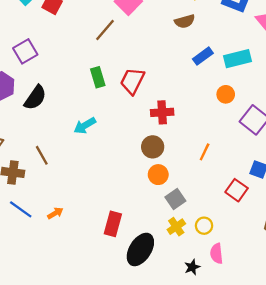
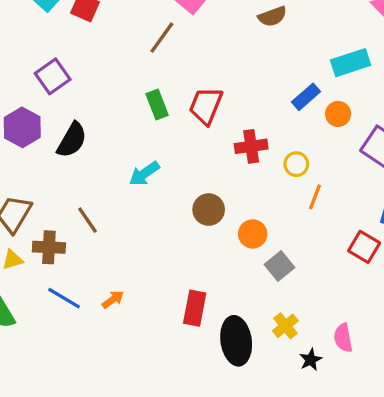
blue rectangle: (203, 56) -> (306, 97), moved
brown circle: (153, 147) -> (209, 210), moved
yellow circle: (204, 226) -> (296, 164), moved
yellow cross: (176, 227) -> (285, 326), moved
black ellipse: (140, 249) -> (236, 341), turned -36

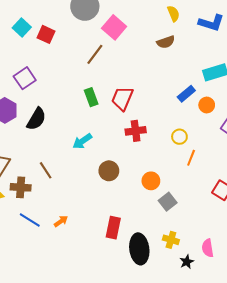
red cross: (251, 146) -> (136, 131), moved
brown circle: (209, 210) -> (109, 171), moved
yellow cross: (285, 326) -> (171, 240), turned -35

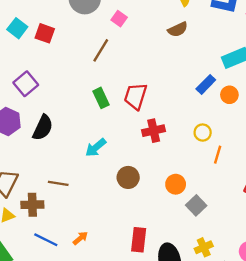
pink square: (114, 27) -> (119, 19), size x0.6
brown line: (46, 170) -> (58, 183), turned -42
yellow cross: (171, 240) -> (204, 247), turned -35

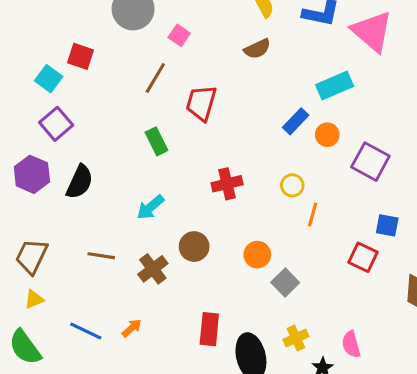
cyan square: (17, 28) -> (49, 79), moved
red trapezoid: (136, 96) -> (201, 103), moved
brown cross: (32, 205) -> (153, 269), moved, turned -35

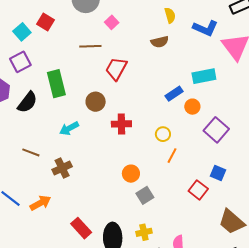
brown line: (155, 78) -> (90, 46), turned 45
green rectangle: (157, 141) -> (56, 84), moved, size x1.5
brown circle: (194, 247) -> (96, 102), moved
orange arrow: (132, 328) -> (40, 203), size x1.5
red rectangle: (209, 329) -> (81, 228), moved, turned -60

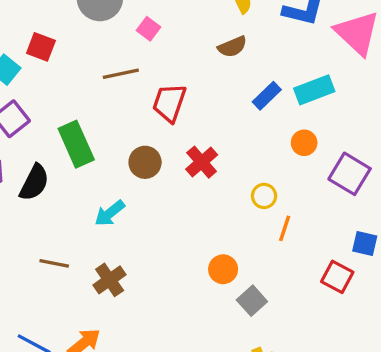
blue rectangle: (174, 94) -> (267, 96), moved
red cross: (121, 124) -> (202, 162), moved, turned -30

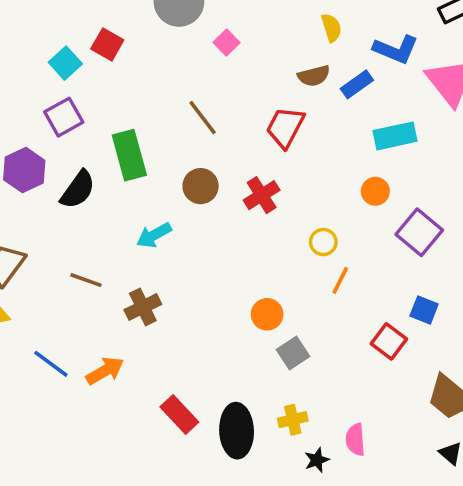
brown line: (121, 74) -> (203, 118), moved, turned 56
blue rectangle: (267, 96) -> (357, 84), moved
red trapezoid: (169, 103) -> (285, 127), moved

